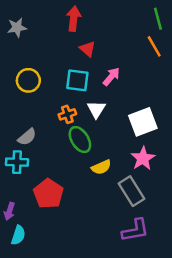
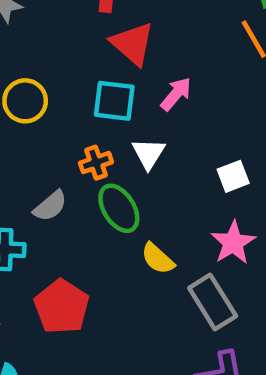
red triangle: (87, 49) -> (133, 44), size x1.5
white square: (143, 122) -> (233, 176), size x0.6
gray semicircle: (27, 137) -> (50, 206), moved
yellow semicircle: (101, 167) -> (158, 259), turned 66

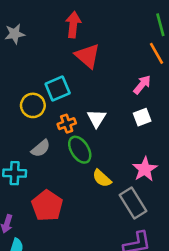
pink arrow: (176, 94) -> (142, 85), moved
yellow circle: (25, 101) -> (33, 105), moved
cyan square: (114, 101) -> (58, 89), moved, turned -30
white square: (233, 176) -> (142, 117), moved

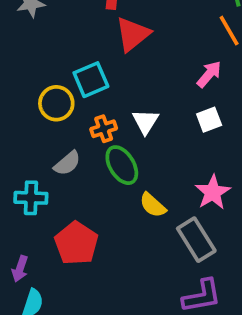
red triangle: (88, 56) -> (133, 34), turned 40

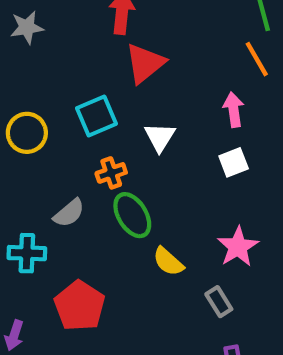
pink arrow: (209, 74) -> (234, 110), turned -48
yellow circle: (56, 103) -> (27, 133), moved
white triangle: (145, 121) -> (160, 137), moved
gray rectangle: (196, 240) -> (219, 302), size x0.6

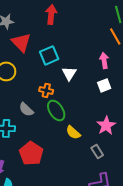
red triangle: (145, 63) -> (21, 42), moved, turned -35
cyan square: (96, 116) -> (49, 55), moved
orange cross: (111, 173) -> (46, 90), turned 32
gray semicircle: (69, 213) -> (26, 109), turned 84

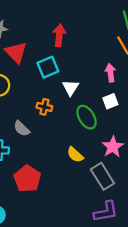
red arrow: (51, 14) -> (59, 35), moved
green ellipse: (56, 110) -> (87, 117), moved
gray rectangle: (97, 151) -> (102, 176), size x1.6

